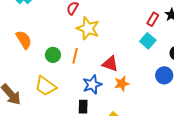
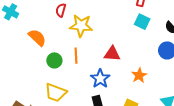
orange semicircle: (24, 40) -> (37, 38), moved
orange star: (122, 84) -> (139, 75), moved

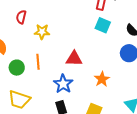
yellow star: (81, 26) -> (42, 32), size x0.7

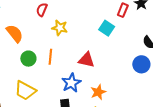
cyan square: (103, 25) -> (107, 28), moved
orange star: (102, 79) -> (98, 92), moved

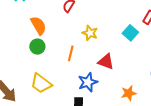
yellow star: (60, 28) -> (90, 33), moved
green circle: (28, 59) -> (37, 47), moved
orange star: (98, 92) -> (129, 93), moved

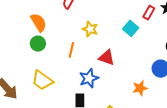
orange star: (129, 93) -> (140, 88), moved

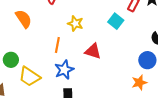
green circle: (38, 44) -> (11, 60), moved
blue star: (89, 78) -> (64, 70), moved
orange star: (140, 88) -> (139, 83), moved

